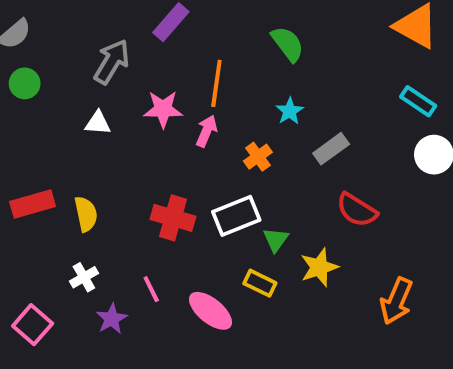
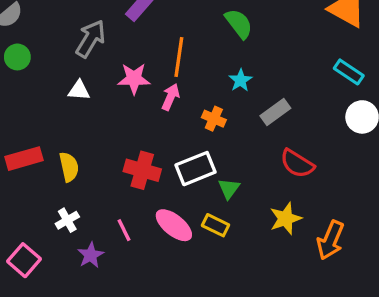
orange cross: (258, 157) -> (214, 119), turned -30
yellow star: (319, 267) -> (285, 219), moved
pink ellipse: (210, 311) -> (174, 225), moved

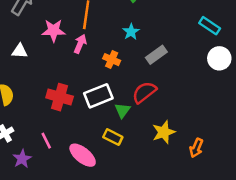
white triangle: (79, 90) -> (20, 51), moved
red semicircle: (297, 164) -> (144, 92), moved, turned 110
pink ellipse: (174, 225) -> (83, 155), moved
orange arrow: (330, 240) -> (196, 148), size x0.7

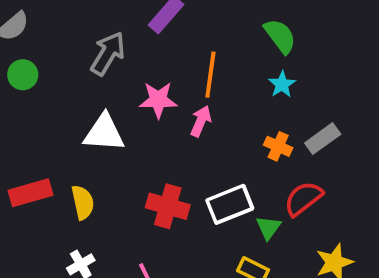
cyan star: (131, 32) -> (282, 84), moved
white triangle: (20, 51) -> (104, 133), size x1.6
orange cross: (112, 60) -> (278, 146), moved

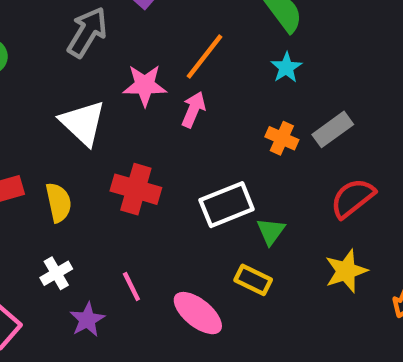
orange line: (210, 75) -> (204, 56), turned 30
white triangle: (104, 133) -> (83, 123), turned 39
red semicircle: (303, 199) -> (353, 198), moved
red cross: (168, 206) -> (136, 189), moved

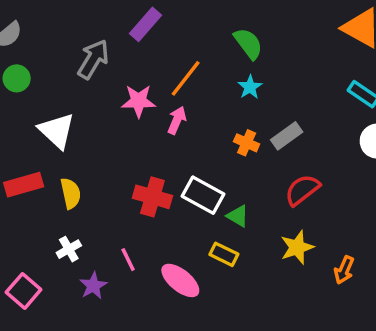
white triangle: (83, 123) -> (57, 131), moved
red cross: (136, 189) -> (152, 197), moved
white rectangle: (227, 205) -> (203, 195), turned 51
green triangle: (271, 231) -> (238, 216), turned -35

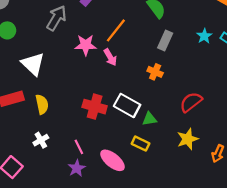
cyan star: (250, 87) -> (204, 36), moved
pink arrow: (177, 120) -> (110, 57), turned 126
gray rectangle: (287, 136) -> (165, 40), moved, turned -30
green triangle: (238, 216) -> (149, 119), turned -40
purple star: (93, 286) -> (77, 168), moved

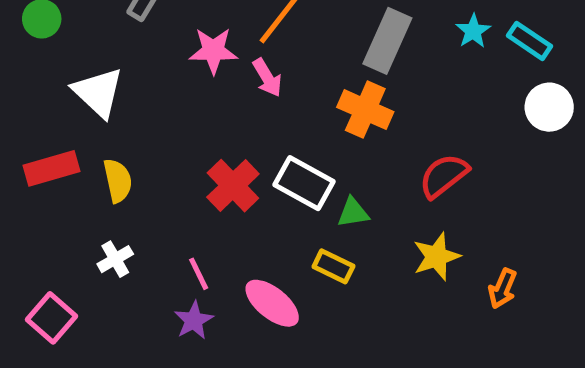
gray rectangle: (165, 40) -> (387, 41), size x1.4
orange cross: (155, 72) -> (365, 110), size x1.5
red cross: (95, 107) -> (233, 186), turned 30

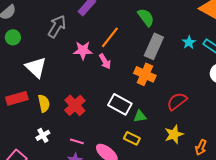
red cross: (233, 186) -> (75, 105), moved
pink line: (199, 274) -> (77, 141), turned -48

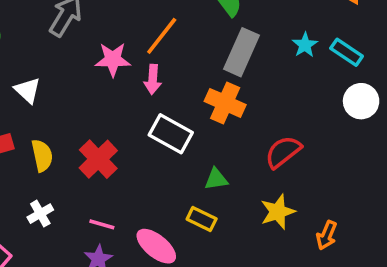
pink arrow: (105, 61) -> (153, 79), turned 35
white triangle: (36, 67) -> (28, 90), size x0.7
white rectangle: (120, 104) -> (171, 134), moved

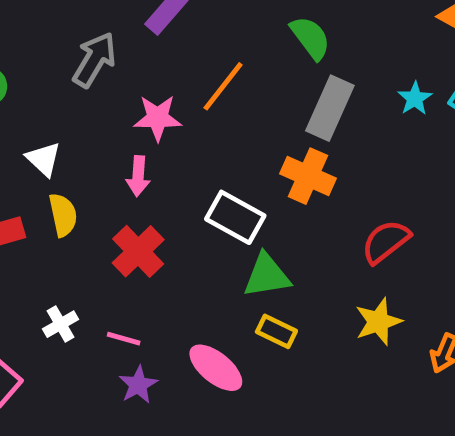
pink arrow: (153, 79) -> (138, 176), moved
yellow semicircle: (42, 156) -> (63, 215), moved
green triangle: (216, 179) -> (267, 276), moved, size x1.5
pink line: (102, 224) -> (124, 339), moved

